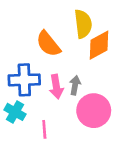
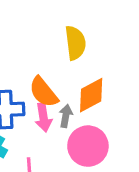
orange semicircle: (48, 44) -> (44, 92), moved
orange diamond: (99, 45) -> (91, 95), moved

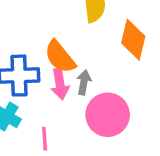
orange diamond: (91, 95) -> (133, 40), moved, turned -48

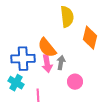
pink circle: (108, 115) -> (75, 82), size x0.6

